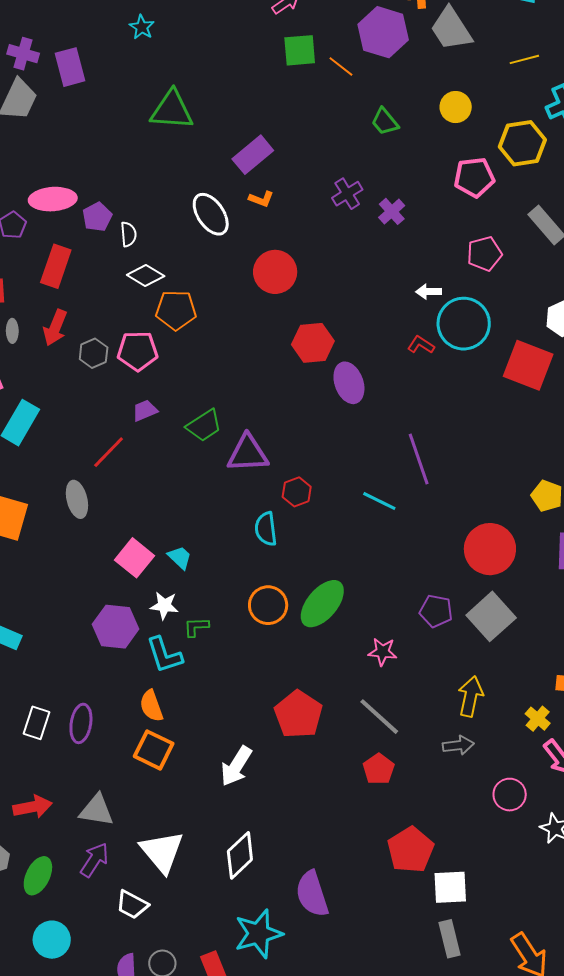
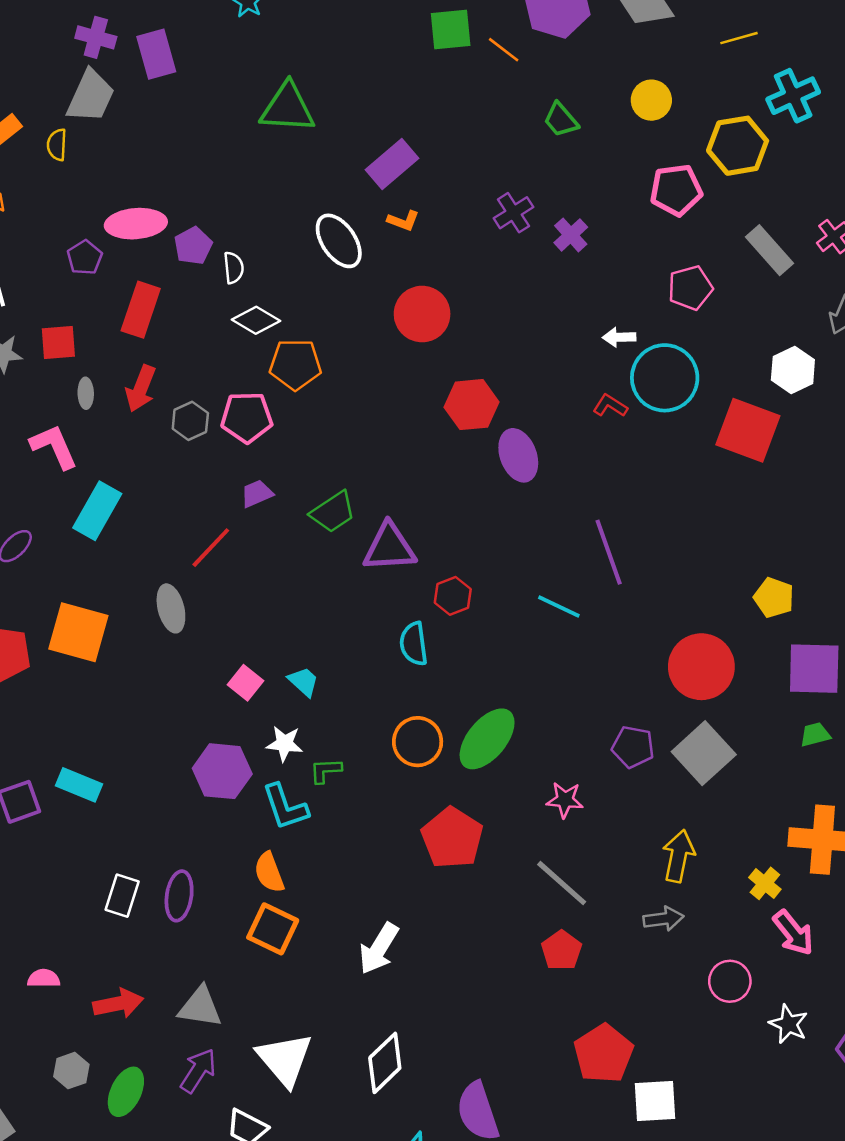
pink square: (134, 558) -> (245, 683), size x0.7
red pentagon: (298, 714) -> (452, 838), moved

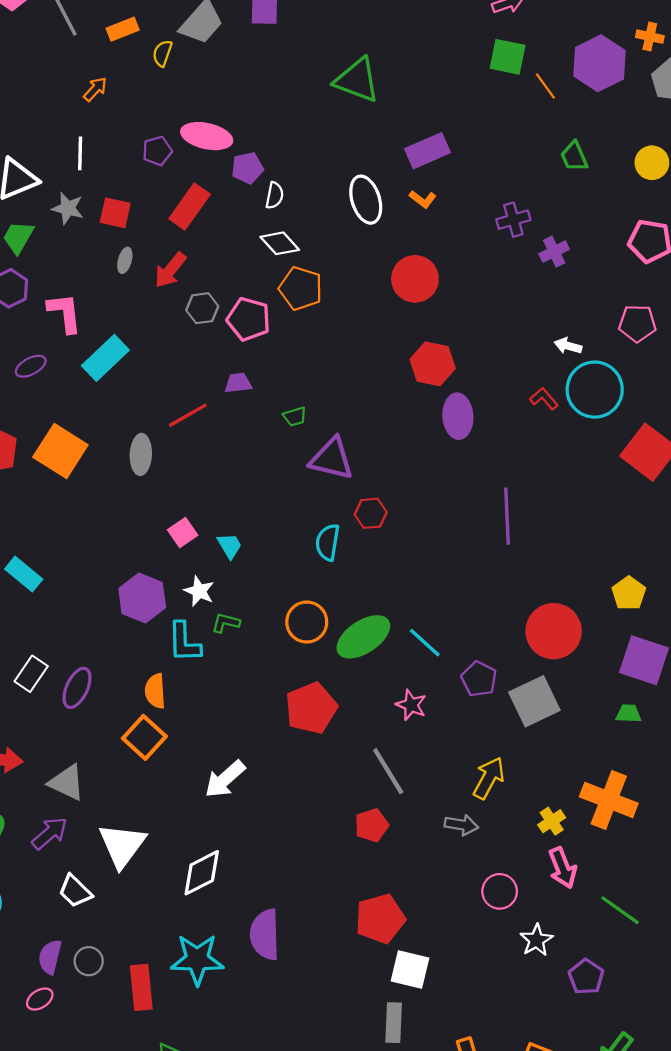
pink L-shape: (54, 447) -> (65, 313), moved
green trapezoid: (333, 512) -> (295, 417), size x0.6
cyan line: (559, 607) -> (425, 643), moved

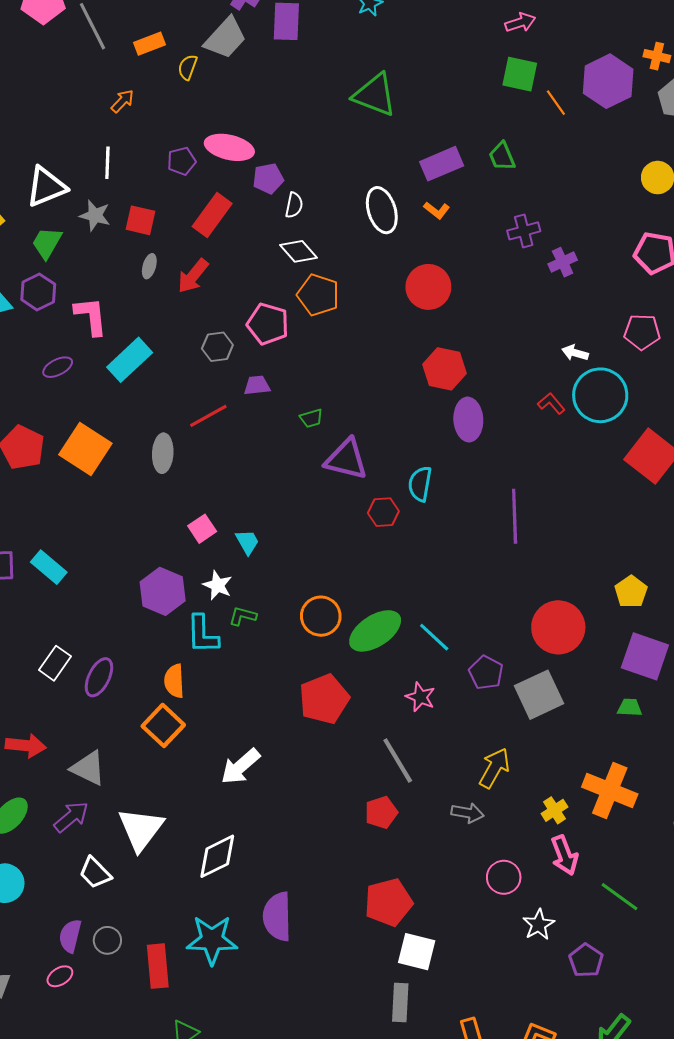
green trapezoid: (574, 156) -> (502, 156), moved
gray hexagon: (202, 308) -> (217, 347), moved
cyan semicircle: (328, 542) -> (420, 484), moved

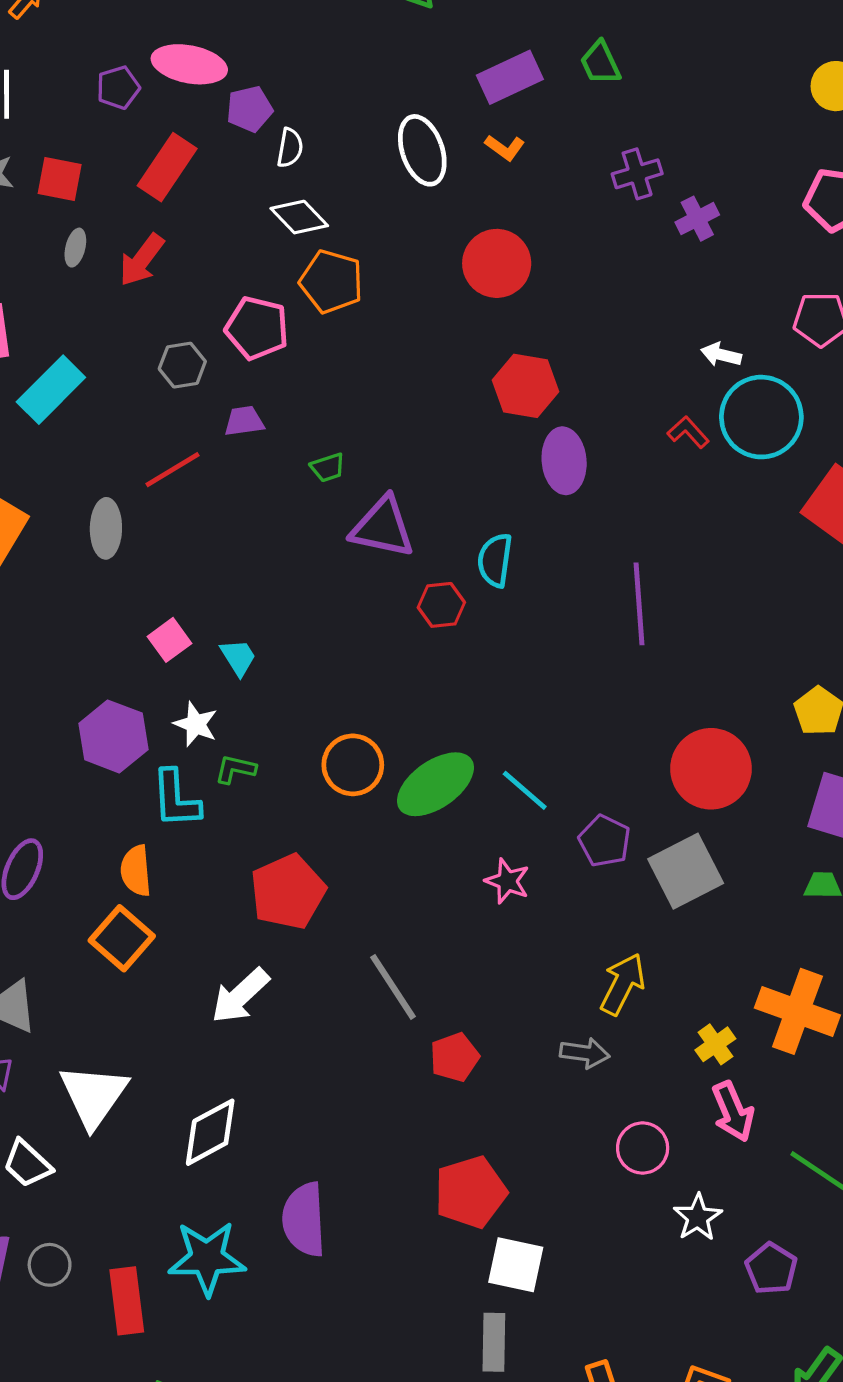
red pentagon: (324, 699) -> (288, 892), moved
gray line: (398, 760) -> (393, 987), moved

